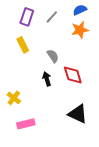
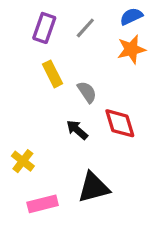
yellow rectangle: (23, 45) -> (52, 74), moved
black arrow: (47, 79) -> (77, 130), turned -32
black triangle: (78, 114) -> (94, 187), moved, turned -40

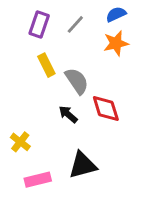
gray semicircle: (87, 92) -> (77, 81), size x1.4

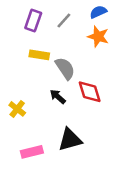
orange star: (116, 43) -> (98, 36), turned 30
yellow rectangle: (46, 65) -> (39, 55), turned -54
yellow cross: (20, 142) -> (17, 109), moved

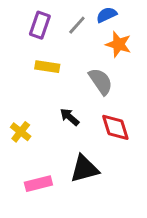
blue semicircle: (98, 12) -> (107, 15), moved
gray semicircle: (65, 68) -> (101, 81), moved
red diamond: (90, 92) -> (115, 127), moved

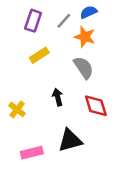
orange star: (118, 44) -> (85, 37), moved
yellow rectangle: (47, 67) -> (39, 55), turned -42
black arrow: (70, 117) -> (58, 97), turned 35

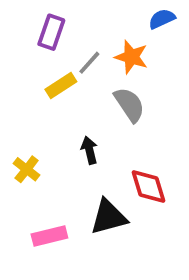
blue semicircle: (89, 12) -> (162, 19), moved
gray line: (64, 21) -> (89, 63), moved
red diamond: (96, 106) -> (148, 186), moved

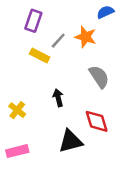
yellow rectangle: (61, 86) -> (40, 55), turned 60
gray semicircle: (129, 105) -> (99, 77), moved
pink rectangle: (49, 236) -> (17, 151), moved

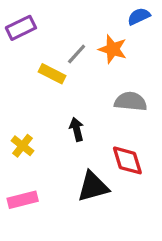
purple rectangle: (33, 21) -> (21, 28), moved, turned 45
gray semicircle: (99, 77) -> (131, 102), turned -50

